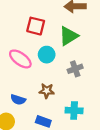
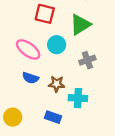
blue semicircle: (18, 100) -> (30, 78), moved
cyan cross: (74, 111) -> (78, 98), moved

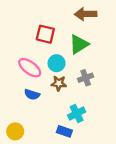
brown star: (57, 84) -> (59, 83), moved
cyan cross: (78, 98) -> (77, 113), turned -30
blue rectangle: (53, 117) -> (64, 131), moved

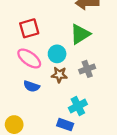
red square: (45, 34) -> (29, 28), moved, turned -30

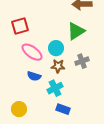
red square: (29, 28) -> (20, 26), moved
cyan cross: (78, 106) -> (55, 88), moved

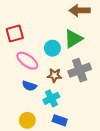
cyan circle: (56, 48) -> (52, 48), moved
gray cross: (82, 61) -> (80, 70), size x1.5
yellow circle: (19, 109) -> (27, 120), moved

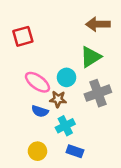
red square: (15, 33) -> (23, 36), moved
cyan circle: (52, 48) -> (66, 77), moved
brown star: (55, 75) -> (58, 99), moved

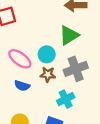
brown star: (58, 99) -> (48, 74), moved
cyan cross: (65, 126) -> (66, 99), moved

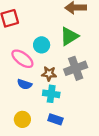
cyan circle: (47, 54) -> (42, 45), moved
cyan cross: (66, 99) -> (51, 94), moved, turned 35

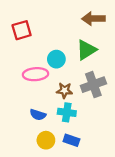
pink ellipse: (22, 59) -> (36, 74), turned -40
blue semicircle: (25, 84) -> (38, 115), moved
yellow circle: (22, 119) -> (46, 140), moved

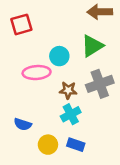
cyan cross: (67, 112) -> (71, 114), turned -36
blue semicircle: (38, 115) -> (23, 124), moved

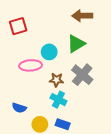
gray cross: (100, 84) -> (82, 75), turned -30
cyan cross: (71, 114) -> (58, 100), turned -35

